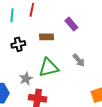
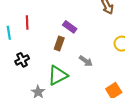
brown rectangle: (46, 37) -> (59, 43), moved, turned -56

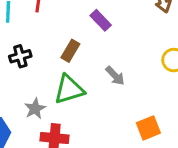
brown rectangle: (59, 43) -> (70, 51), moved

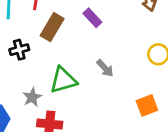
brown rectangle: (70, 51) -> (52, 27), moved, size x1.4
orange square: (148, 128) -> (147, 105), moved

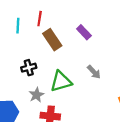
brown rectangle: (52, 27) -> (52, 40), turned -65
black cross: (19, 50) -> (29, 68), moved

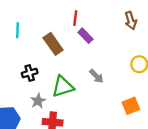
red line: (40, 19) -> (75, 18), moved

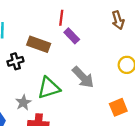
brown rectangle: (53, 44) -> (39, 44), turned -35
black cross: (30, 73) -> (15, 61), moved
gray arrow: (96, 76) -> (83, 77), size x1.5

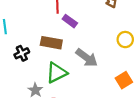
brown rectangle: (39, 44) -> (51, 43), moved

